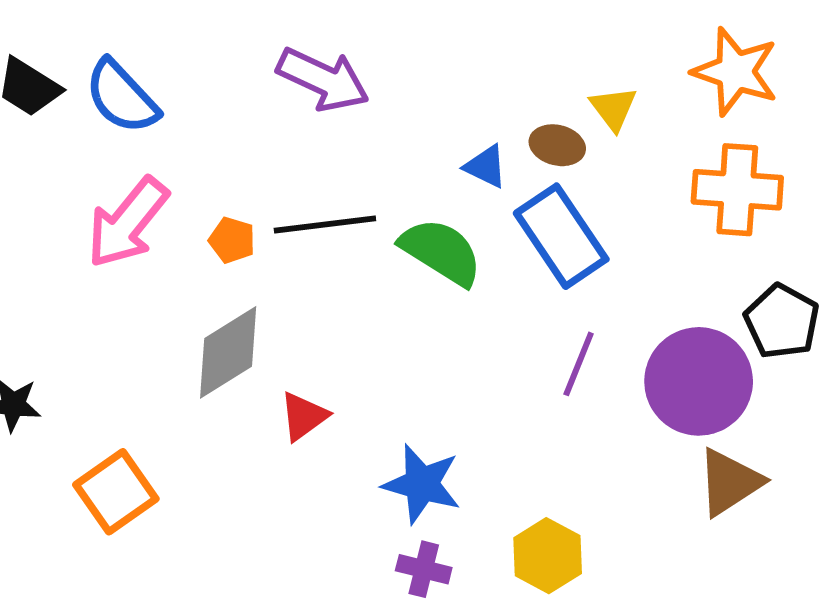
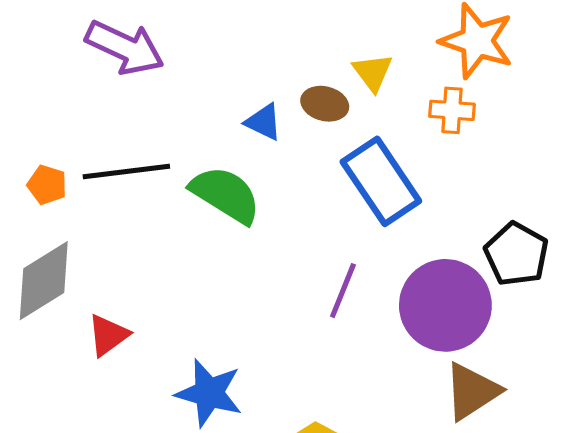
orange cross: (737, 190) -> (452, 110), moved, size x0.6
blue rectangle: (561, 236) -> (381, 181), moved

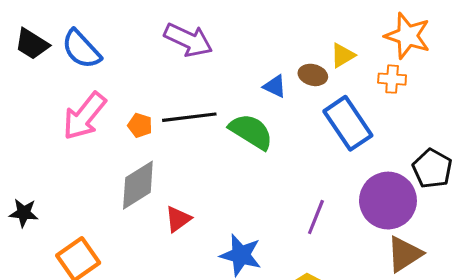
yellow triangle: (373, 72) -> (343, 55), turned 36
purple line: (343, 291) -> (316, 217), moved

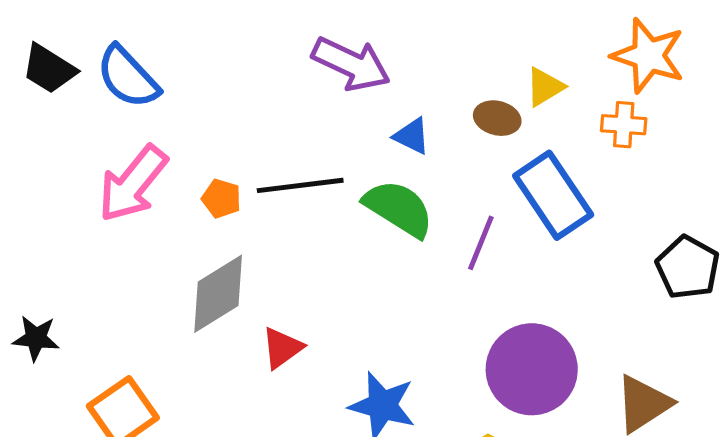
purple arrow: (188, 40) -> (351, 64), moved
blue triangle: (275, 86) -> (412, 136), moved
purple circle: (388, 201) -> (532, 369), moved
purple line: (316, 217) -> (481, 243), moved

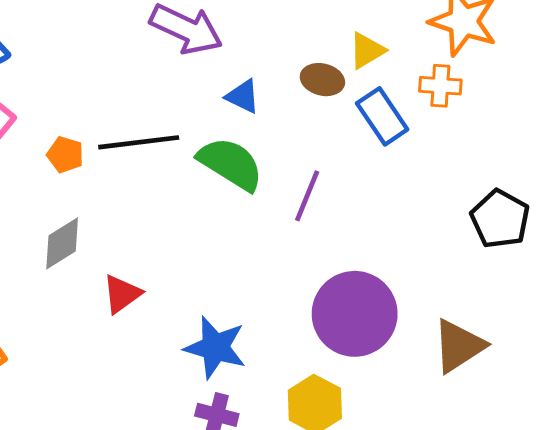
blue rectangle: (553, 195) -> (382, 116), moved, size x0.7
gray diamond: (218, 294) -> (62, 243), size x0.7

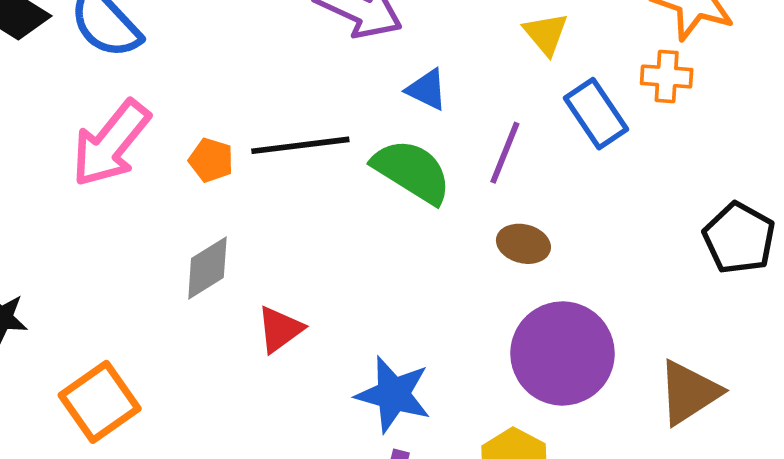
yellow triangle: (367, 50) -> (546, 34), moved, turned -39
brown ellipse: (322, 80) -> (523, 244), moved
purple line: (307, 196) -> (505, 153), moved

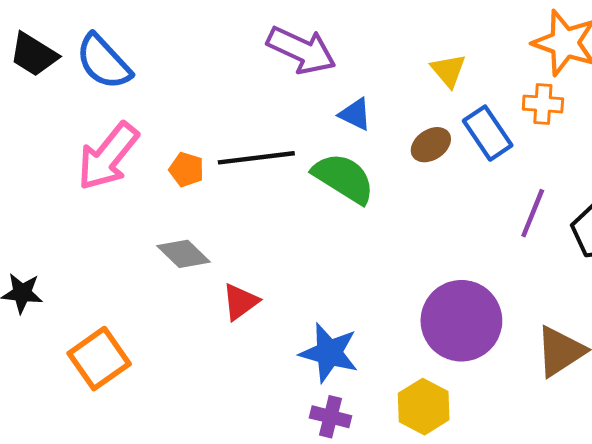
purple line: (505, 153) -> (533, 213), moved
brown ellipse: (523, 244) -> (431, 145), moved, turned -48
gray diamond: (207, 268) -> (184, 254), turned 76

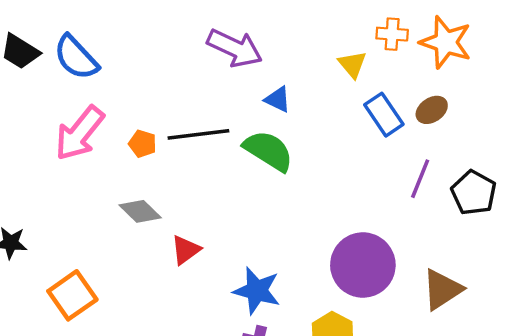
orange cross: (543, 104) -> (392, 34), moved
brown ellipse: (431, 145) -> (432, 110), moved

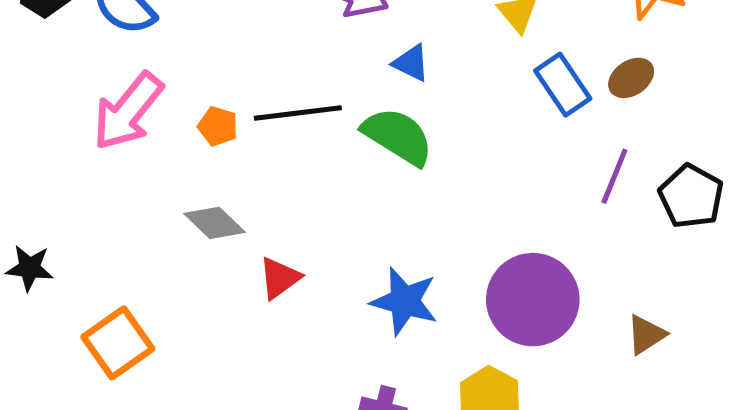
brown triangle: (442, 290) -> (646, 335), size x0.7
blue star: (257, 291) -> (404, 301), moved

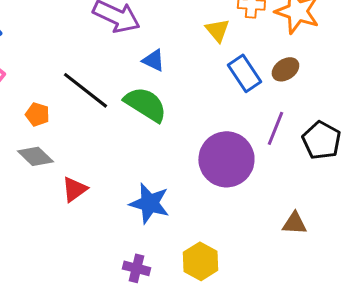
black line: (298, 113) -> (85, 90), turned 45
orange pentagon: (218, 126) -> (37, 114), moved
purple circle: (533, 300) -> (226, 159), moved
brown triangle: (646, 335) -> (294, 223), turned 36

